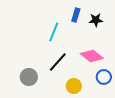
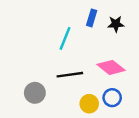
black line: (58, 62) -> (70, 75), turned 40
blue circle: (104, 77) -> (112, 98), moved

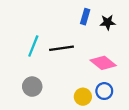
cyan line: (65, 38) -> (33, 46), moved
black line: (70, 75) -> (61, 48), moved

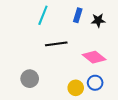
cyan line: (33, 46) -> (43, 15), moved

